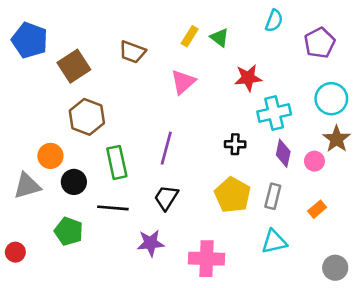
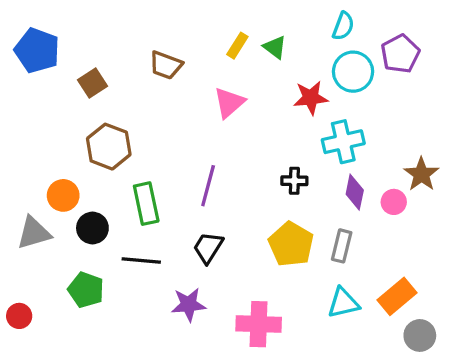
brown square: (74, 66) -> (92, 83), size x0.7
cyan circle: (331, 99) -> (353, 72), moved
orange rectangle: (317, 209) -> (397, 296), moved, size x1.6

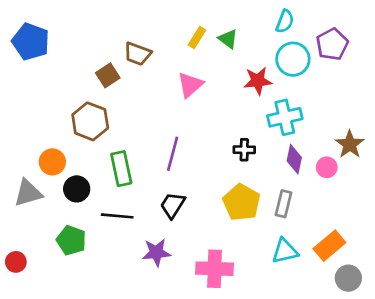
brown square: (92, 83) -> (108, 75), moved

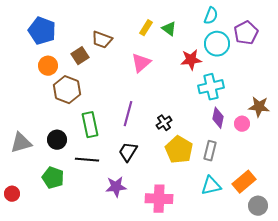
blue pentagon: (31, 42) -> (42, 31), moved
brown star: (350, 144) -> (259, 107), turned -30
black cross: (244, 150) -> (164, 123), moved, turned -35
orange circle: (52, 162) -> (48, 66), moved

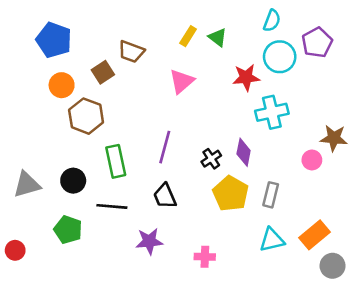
purple diamond: (218, 118) -> (244, 152), moved
black trapezoid: (128, 152) -> (165, 196), turned -55
pink cross: (159, 199) -> (205, 257), size x0.6

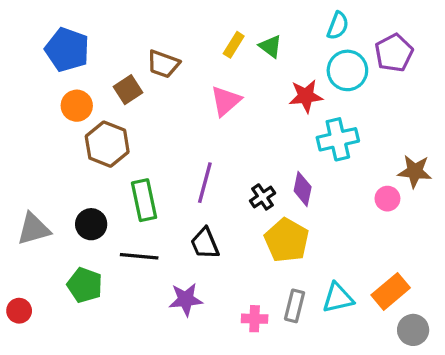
gray rectangle: (271, 195) -> (295, 306), moved

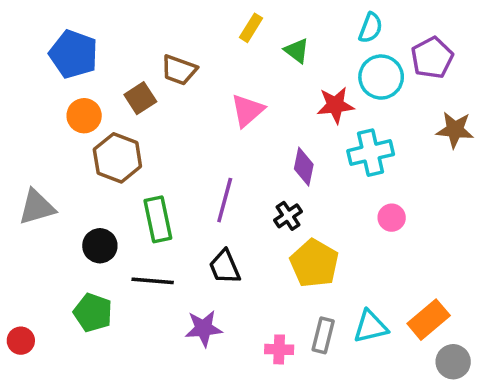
yellow rectangle: (234, 45) -> (251, 28), moved
brown star: (415, 171) -> (455, 130), moved
purple diamond: (303, 189) -> (304, 167), moved
pink circle: (387, 199) -> (392, 218), moved
gray triangle: (33, 229) -> (37, 207), moved

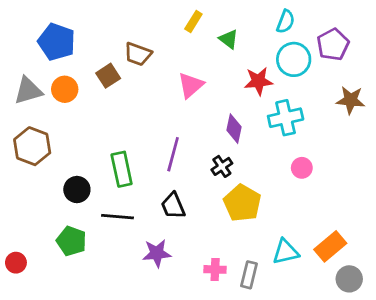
brown hexagon: (117, 158) -> (32, 146), moved
gray triangle: (37, 207) -> (28, 91), moved
gray rectangle: (323, 335) -> (249, 275), moved

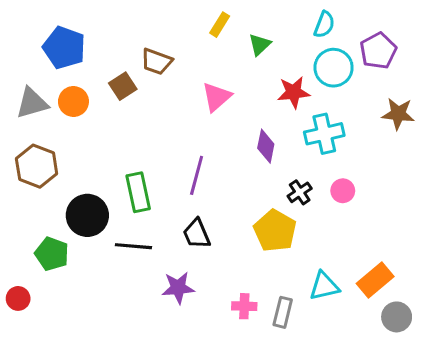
green triangle: (229, 39) -> (260, 45), turned 40
black cross: (222, 166) -> (300, 192), moved
black circle: (77, 190) -> (87, 215), size x1.4
green pentagon: (71, 241) -> (52, 254), moved

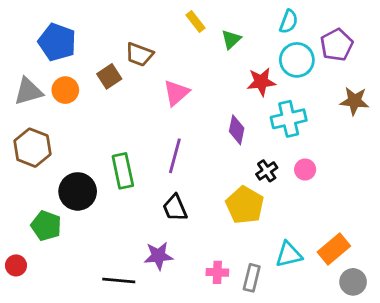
yellow rectangle: (220, 25) -> (195, 22), turned -70
pink triangle: (217, 97) -> (176, 93), moved
black line: (133, 246) -> (119, 281), moved

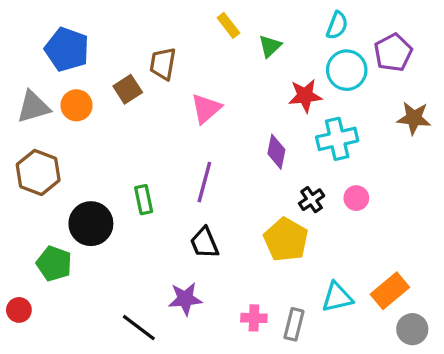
brown trapezoid: (139, 54) -> (163, 64), turned 80
green rectangle: (123, 171) -> (144, 200), size x0.7
black line: (119, 281) -> (139, 328), turned 32

